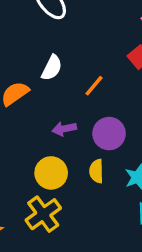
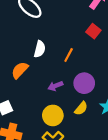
yellow semicircle: (96, 171) -> (81, 108), turned -128

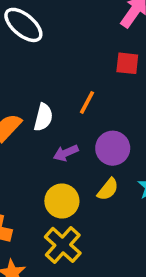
red square: (93, 31) -> (127, 63), turned -32
white semicircle: (40, 49) -> (43, 117), moved

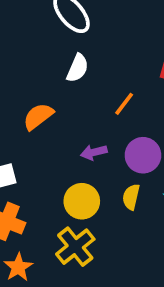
white semicircle: (43, 117) -> (78, 68), moved
yellow semicircle: (108, 189) -> (131, 197), turned 145

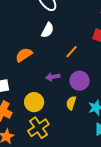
yellow circle: (82, 201) -> (34, 102), moved

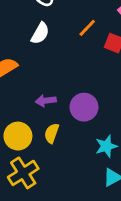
orange line: (71, 52) -> (87, 28), moved
yellow semicircle: (71, 103) -> (52, 133), moved

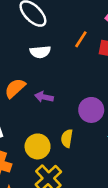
white semicircle: (40, 33) -> (40, 52), turned 66
purple arrow: (46, 101) -> (44, 97), moved, turned 30

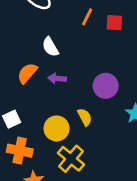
white semicircle: (40, 52) -> (50, 47), moved, turned 72
yellow semicircle: (67, 138) -> (85, 117), turned 150

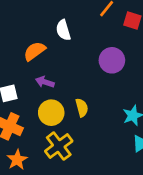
purple arrow: (57, 78) -> (45, 82), moved
purple circle: (106, 86) -> (112, 60), moved

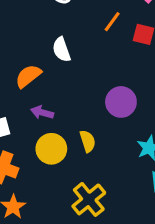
purple circle: (112, 60) -> (121, 102), moved
yellow cross: (59, 146) -> (89, 199), moved

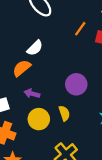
white semicircle: (61, 50) -> (35, 48), moved, turned -114
purple circle: (121, 102) -> (76, 84), moved

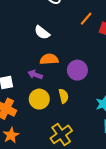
white semicircle: (35, 48) -> (42, 32), turned 77
orange semicircle: (22, 68) -> (49, 59), moved, turned 30

